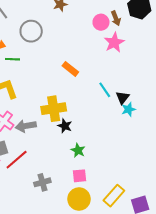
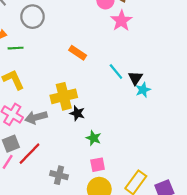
gray cross: (42, 182) -> (59, 175), turned 35

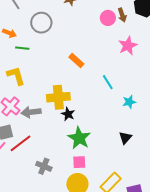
pink star: (121, 21) -> (128, 46), moved
black triangle: (135, 78) -> (125, 138), moved
green star: (94, 138) -> (79, 138), size x1.6

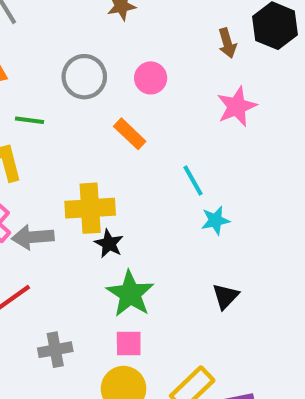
pink circle: (108, 18) -> (151, 78), moved
gray circle: (41, 23) -> (84, 77), moved
green line: (22, 48) -> (29, 120), moved
cyan star: (129, 102) -> (215, 220), moved
gray cross: (44, 166) -> (55, 350), turned -35

